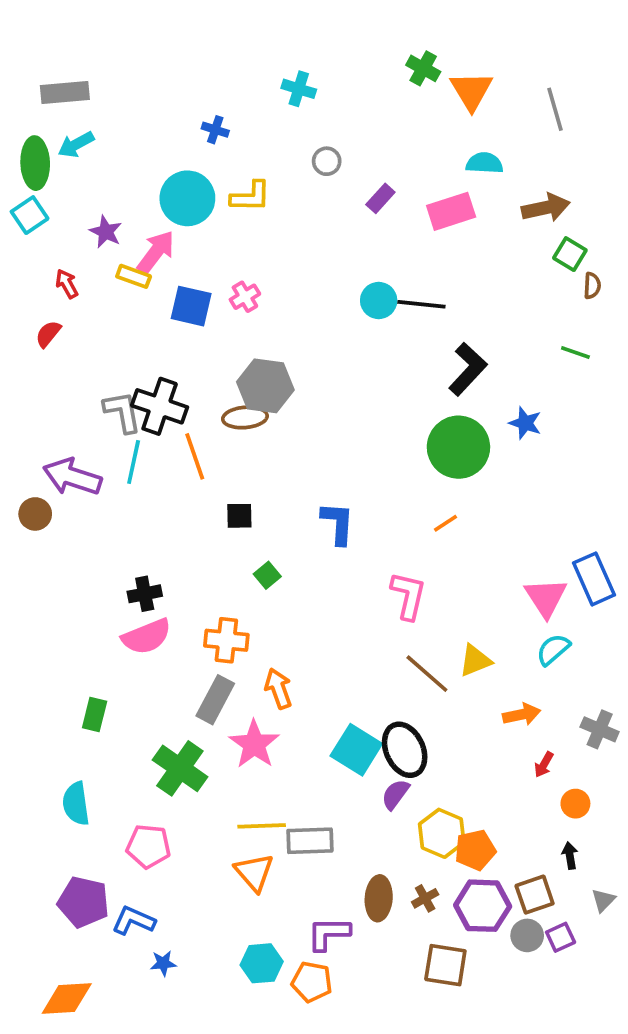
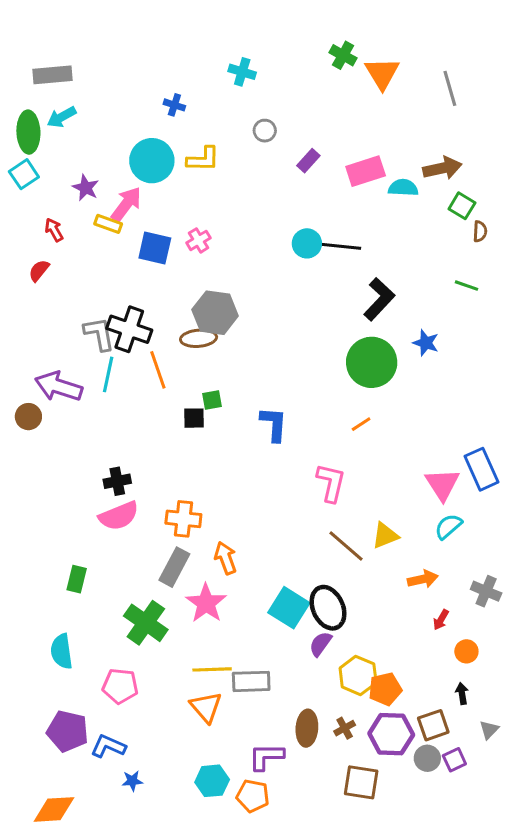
cyan semicircle: (484, 163) -> (403, 188), moved
green square: (267, 575) -> (212, 400), moved, turned 30

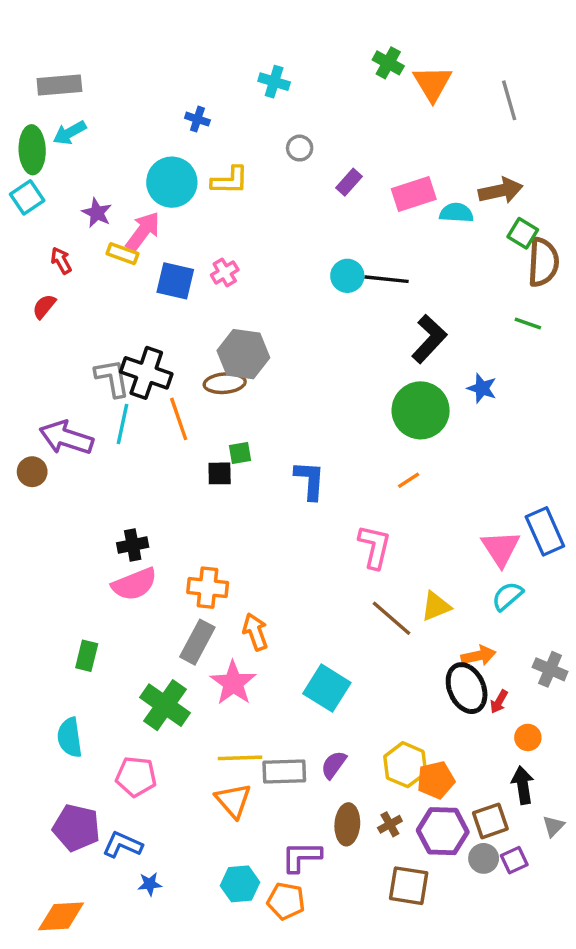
brown semicircle: (480, 231) -> (543, 262), size x2.0
black ellipse: (328, 608) -> (467, 688), moved
purple semicircle: (320, 644) -> (334, 765), moved
black arrow: (462, 694) -> (523, 785), size x1.5

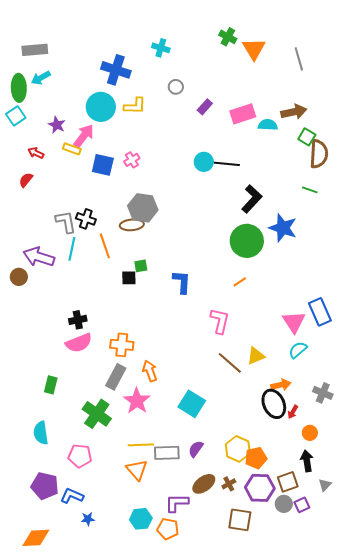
blue cross: (197, 119) -> (116, 70), size x2.0
red arrow: (61, 260) -> (36, 153), turned -35
black cross: (146, 373) -> (86, 219), size x0.7
blue star: (482, 388) -> (283, 228), size x1.6
brown ellipse: (347, 824) -> (204, 484), turned 50

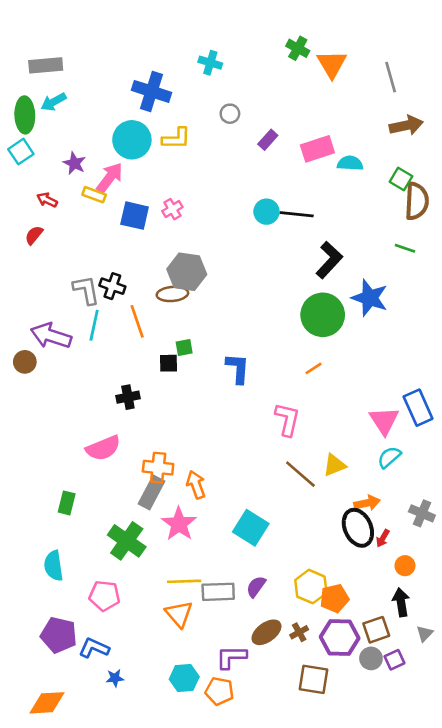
brown arrow: (294, 112) -> (406, 125), moved
black cross: (78, 320) -> (128, 397), moved
orange cross: (122, 345) -> (158, 468), moved

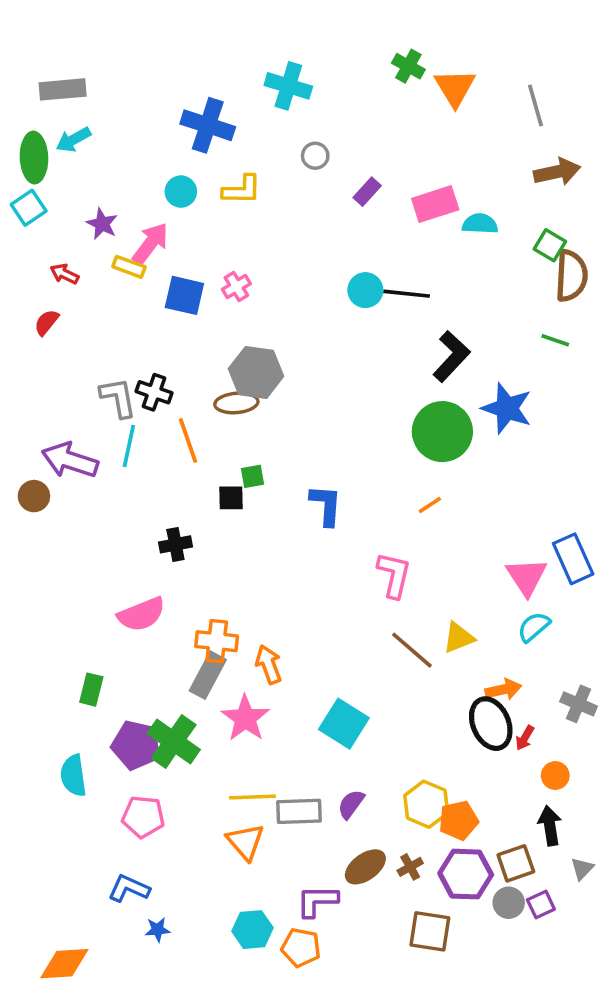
cyan cross: (210, 63) -> (288, 86), size x1.4
cyan circle: (132, 140) -> (181, 192), size x0.6
purple pentagon: (59, 635) -> (136, 745), moved

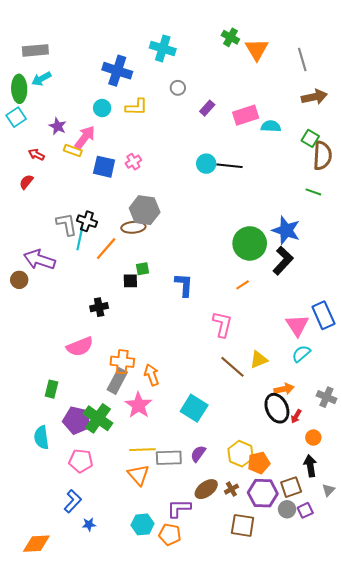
black L-shape: (451, 356) -> (283, 261), moved
orange line: (188, 441) -> (106, 249), turned 60
cyan line: (129, 446) -> (80, 238), moved
blue L-shape: (129, 888) -> (73, 501), turned 110

